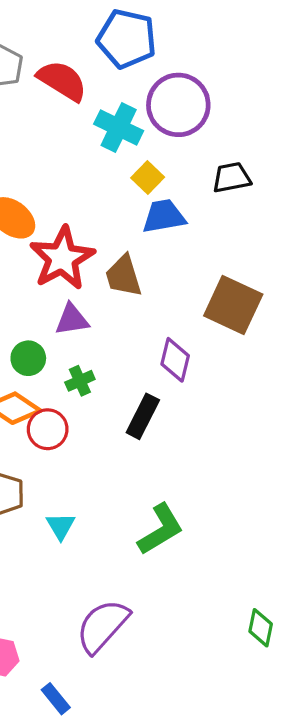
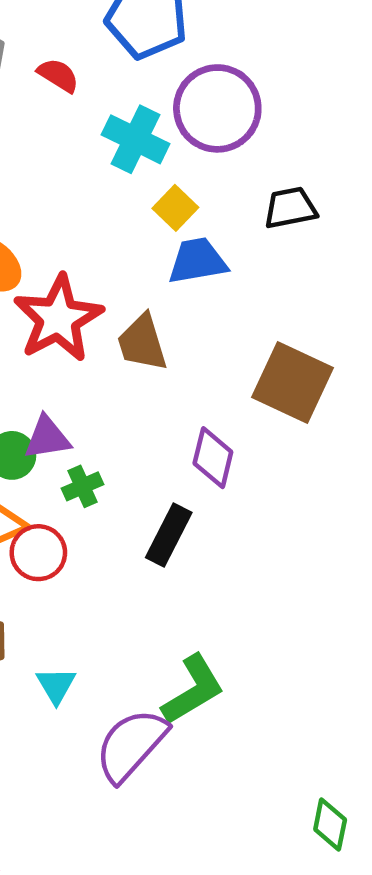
red semicircle: (62, 81) -> (58, 75), size x0.6
purple triangle: (72, 319) -> (47, 438), moved
purple semicircle: (102, 626) -> (131, 745), moved

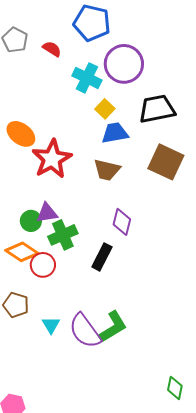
black trapezoid: (290, 208) -> (157, 109), size x1.5
brown trapezoid: (142, 343) -> (107, 170), moved, turned -60
brown square: (293, 382) -> (166, 162), moved
green cross: (83, 486) -> (63, 235), size x1.6
purple semicircle: (131, 745) -> (85, 331), moved, turned -78

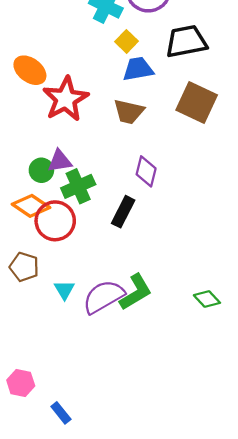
red circle: (43, 265) -> (55, 221), size x1.4
purple semicircle: (85, 331) -> (103, 297), turned 96
green diamond: (175, 388) -> (207, 299), moved, turned -55

